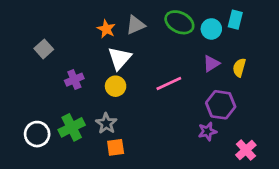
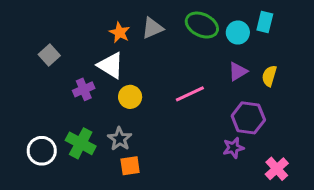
white triangle: (120, 58) -> (111, 65), moved, turned -40
green cross: (72, 127) -> (81, 143), turned -35

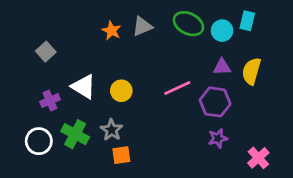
white triangle: (111, 65) -> (84, 87), moved
purple triangle: (238, 71) -> (222, 67), turned 30
yellow semicircle: (269, 76) -> (251, 71), size x1.4
purple cross: (84, 89) -> (50, 101), moved
purple hexagon: (248, 118) -> (215, 102), moved

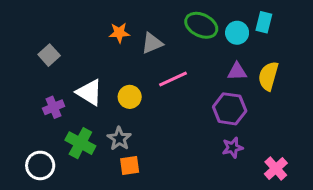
gray triangle: (142, 26) -> (152, 43), moved
orange star: (112, 31) -> (119, 33), turned -30
pink line: (177, 88) -> (173, 79), moved
white circle: (39, 141) -> (40, 165), moved

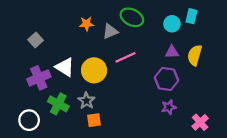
green ellipse: (201, 25) -> (132, 17), moved
yellow circle: (130, 97) -> (94, 70), size x1.5
purple cross: (54, 107) -> (39, 78), size x1.5

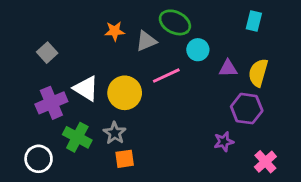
cyan circle: (172, 24) -> (198, 50), moved
purple hexagon: (167, 79) -> (247, 109), moved

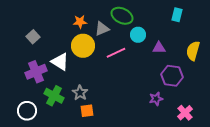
yellow semicircle: (258, 73) -> (193, 51), moved
yellow circle: (125, 93) -> (83, 46), moved

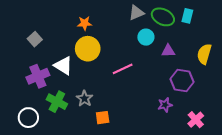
green ellipse: (122, 16) -> (163, 17), moved
gray triangle: (102, 29) -> (136, 13), moved
pink line: (116, 53) -> (123, 69), moved
orange square: (87, 111) -> (103, 118), moved

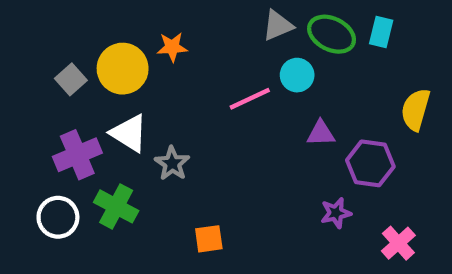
yellow circle: (88, 49) -> (123, 69), moved
purple triangle: (168, 51) -> (321, 133), moved
pink line: (123, 69) -> (250, 99), moved
gray star: (85, 98) -> (172, 163), moved
white circle: (28, 118) -> (58, 217), moved

